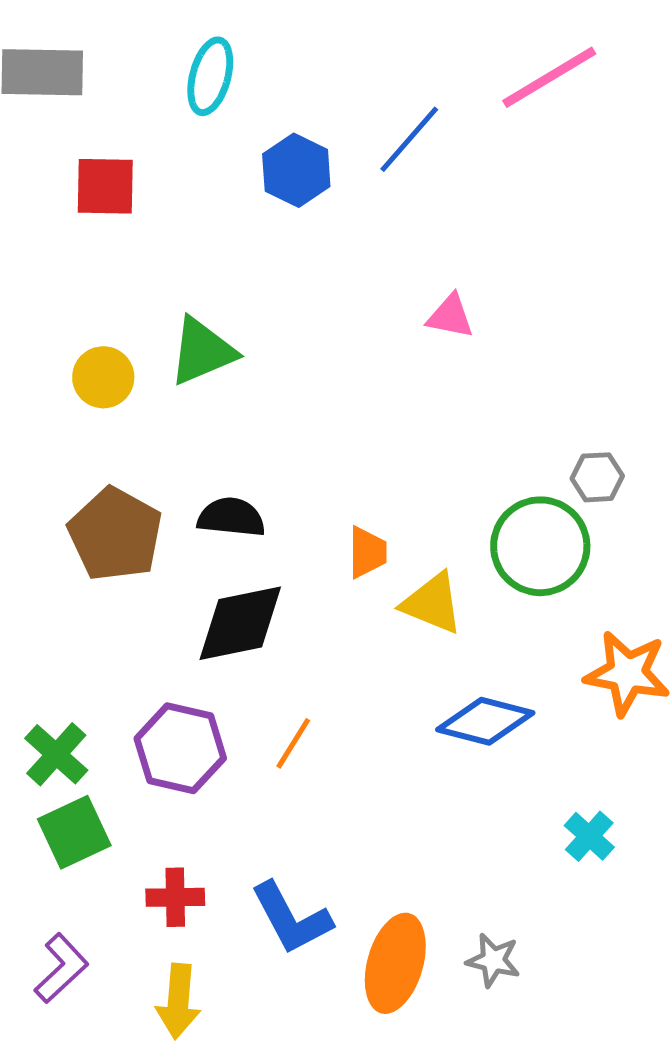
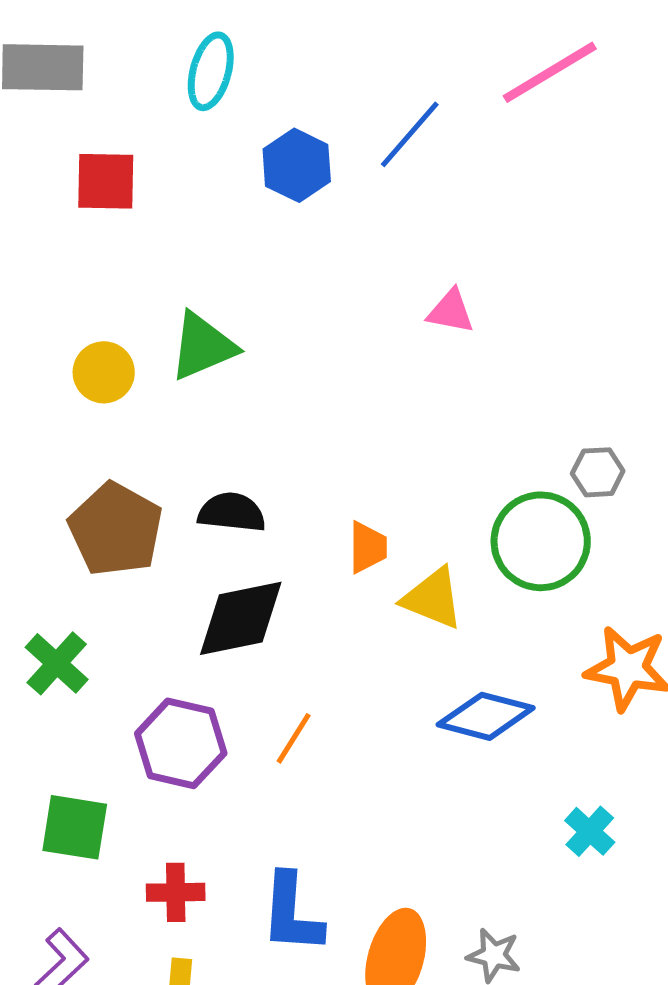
green cross: (56, 754) -> (57, 663), moved
green square: (74, 832) -> (75, 827), turned 34
blue L-shape: (291, 918) -> (292, 913), turned 32

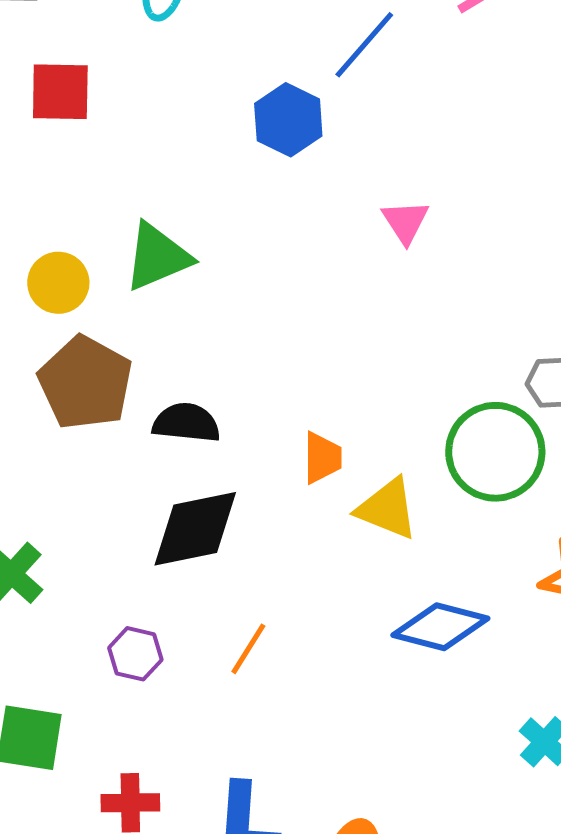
blue hexagon: (297, 165) -> (288, 120), moved
pink triangle: (451, 311) -> (405, 222), turned 46
brown pentagon: (116, 529) -> (85, 383), moved
purple hexagon: (181, 743) -> (135, 654), size x0.6

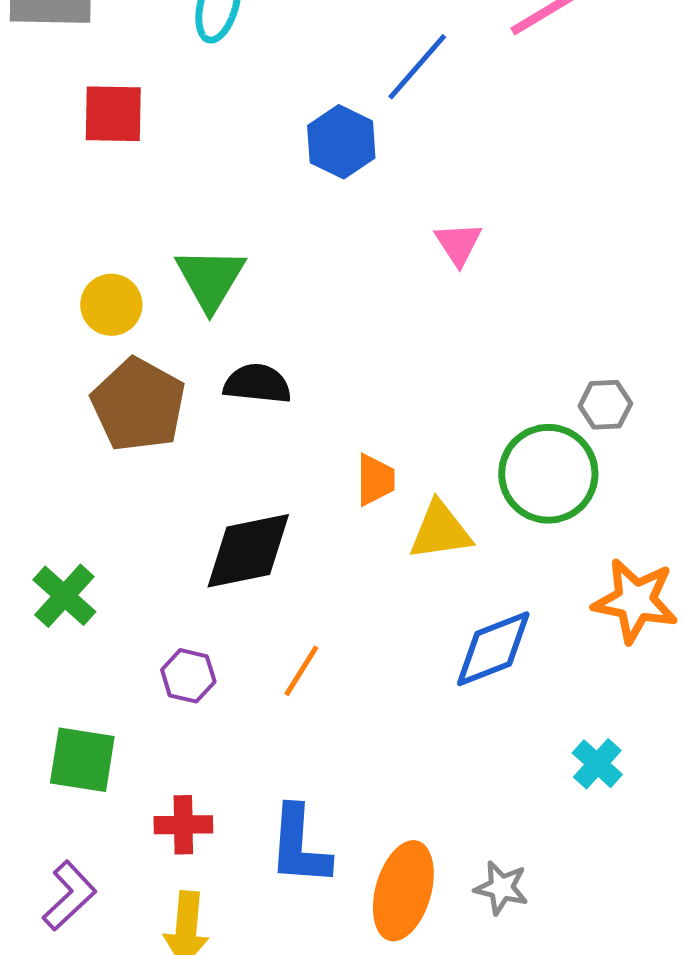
green triangle: (157, 257) -> (210, 279), turned -36
black semicircle: (186, 423) -> (257, 384), moved
yellow triangle: (387, 509) -> (440, 531), turned -30
blue diamond: (440, 627) -> (493, 649), turned -36

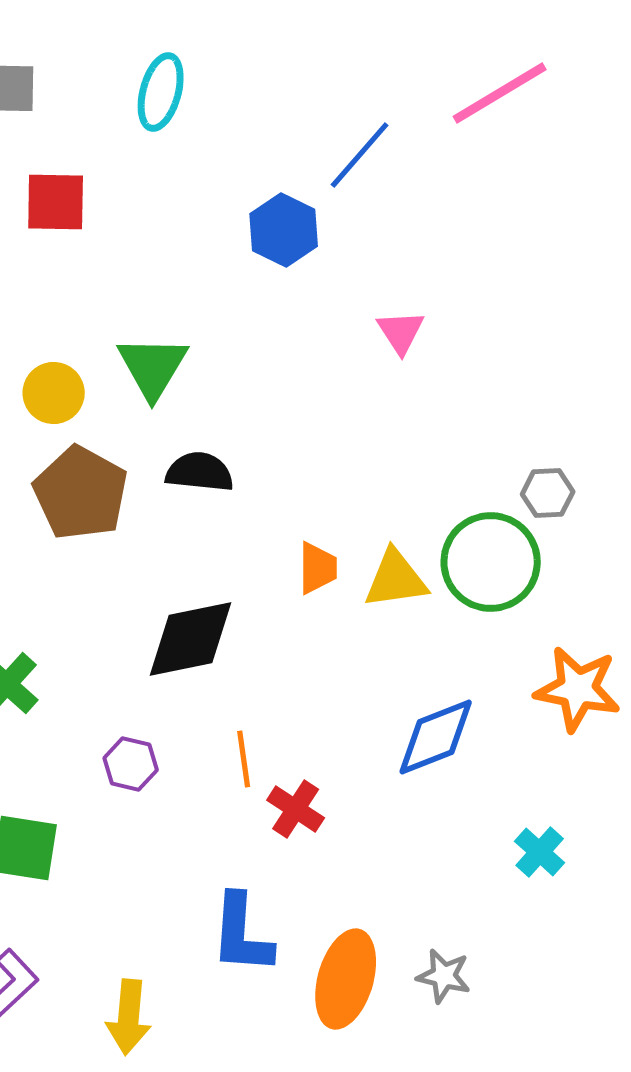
yellow triangle: (440, 531) -> (396, 579), moved
orange line: (301, 671) -> (244, 759), turned -40
red cross: (183, 825) -> (296, 809), moved, turned 34

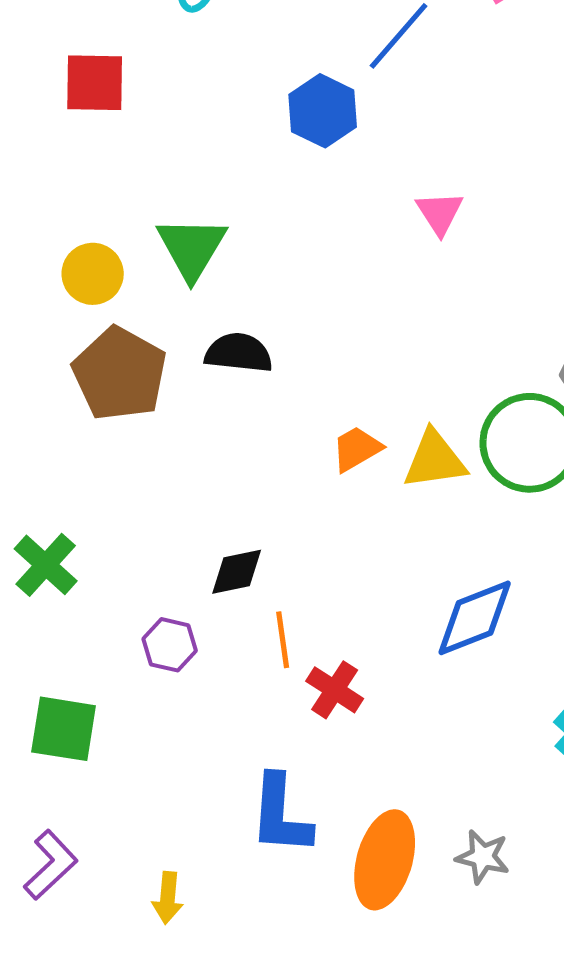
orange trapezoid: (318, 568) -> (357, 449), turned -120
black diamond: (191, 639) -> (237, 572), moved, size x0.6
yellow arrow: (129, 1017) -> (168, 898), size x0.7

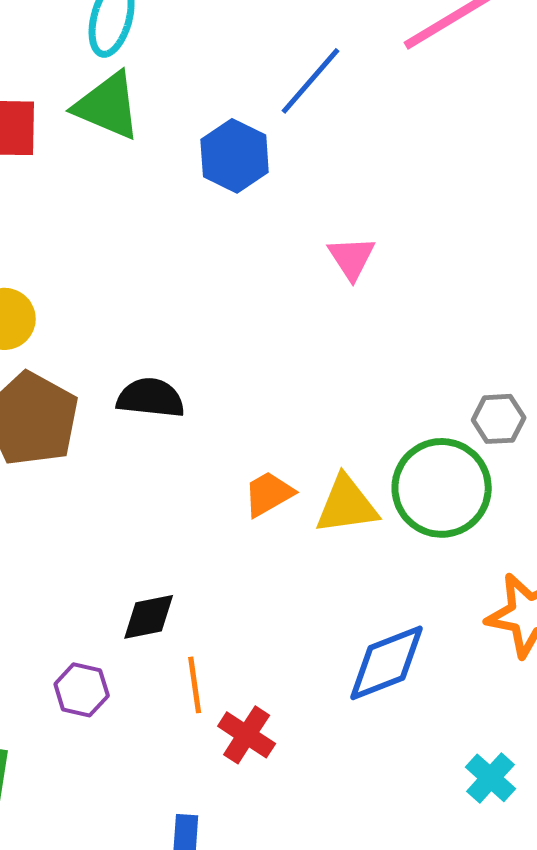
green triangle: (192, 248) -> (108, 106), moved, turned -38

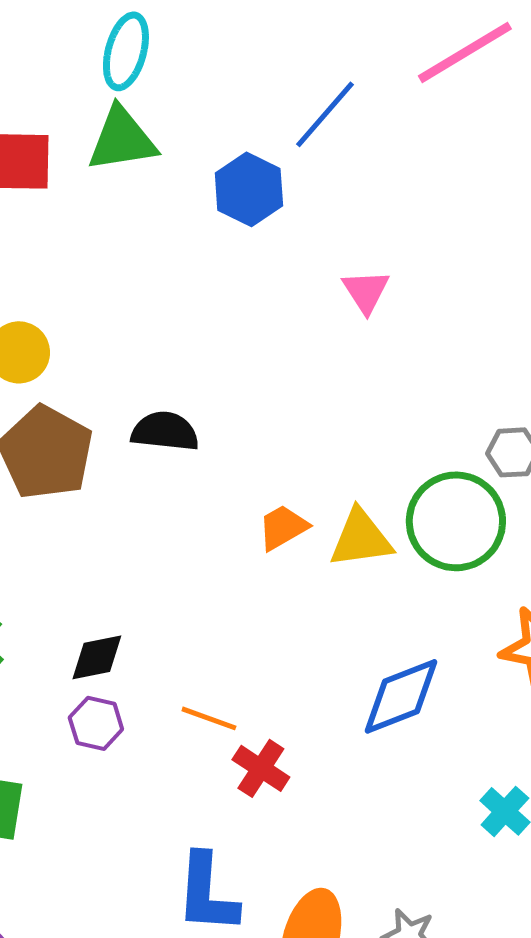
green triangle: (108, 106) -> (122, 139), turned -32
black diamond: (149, 617) -> (97, 657), moved
orange line: (195, 685) -> (209, 718), turned -62

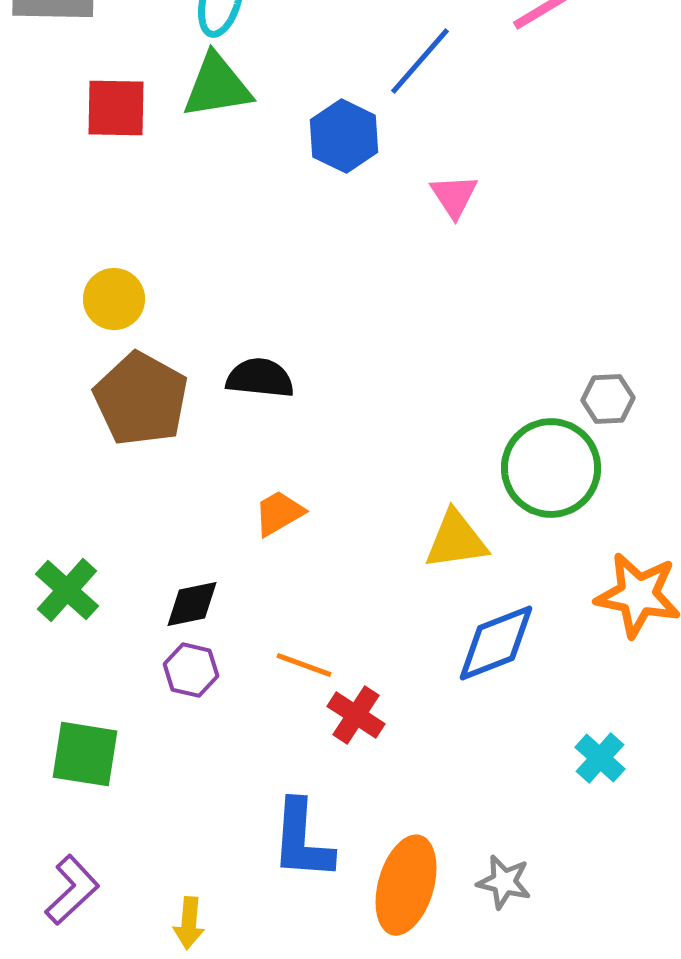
pink triangle: (366, 291) -> (454, 196), moved
orange trapezoid: (283, 527) -> (279, 513), moved
yellow triangle: (361, 538) -> (456, 540), moved

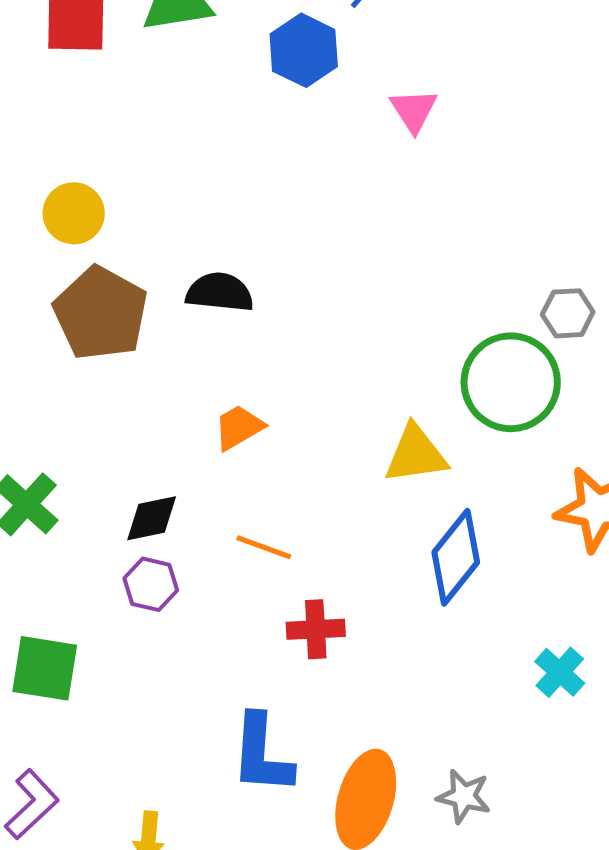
blue diamond: (496, 643) -> (456, 557), turned -30
orange line: (304, 665) -> (264, 547), moved
red cross: (356, 715) -> (316, 629), turned -36

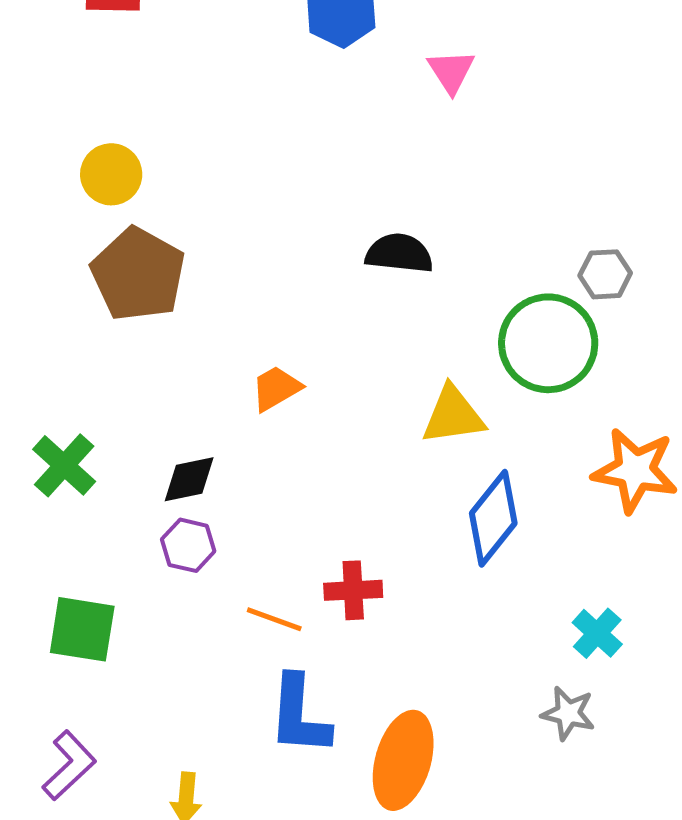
black semicircle: (220, 292) -> (399, 253), moved
orange line: (264, 547) -> (274, 619), moved
gray star: (464, 796) -> (568, 713), moved

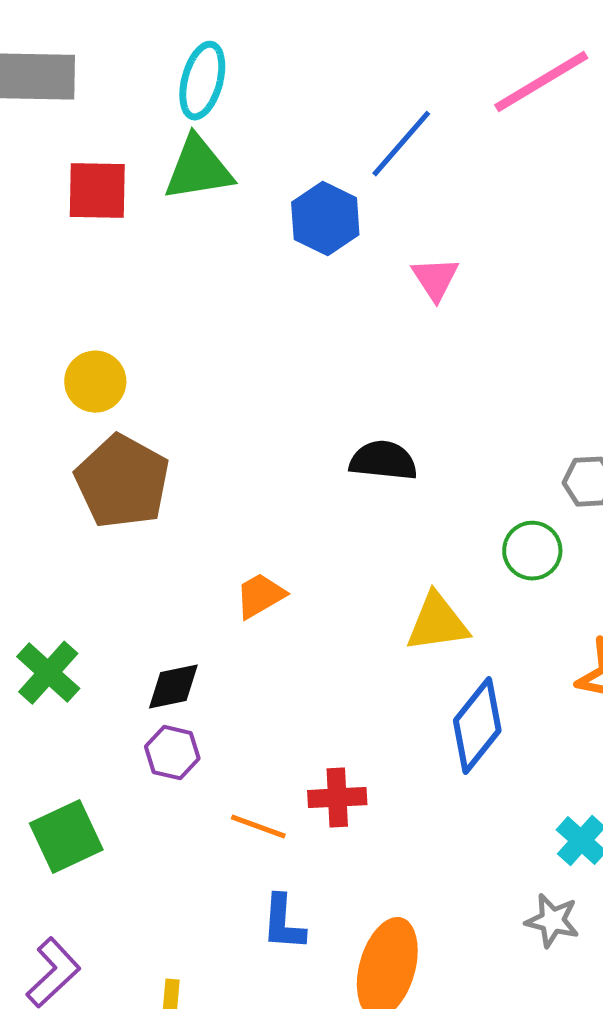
green circle: (548, 343) -> (532, 551), size x0.6
green square: (82, 629) -> (66, 837), turned -34
blue L-shape: (299, 715) -> (283, 923), size x0.7

